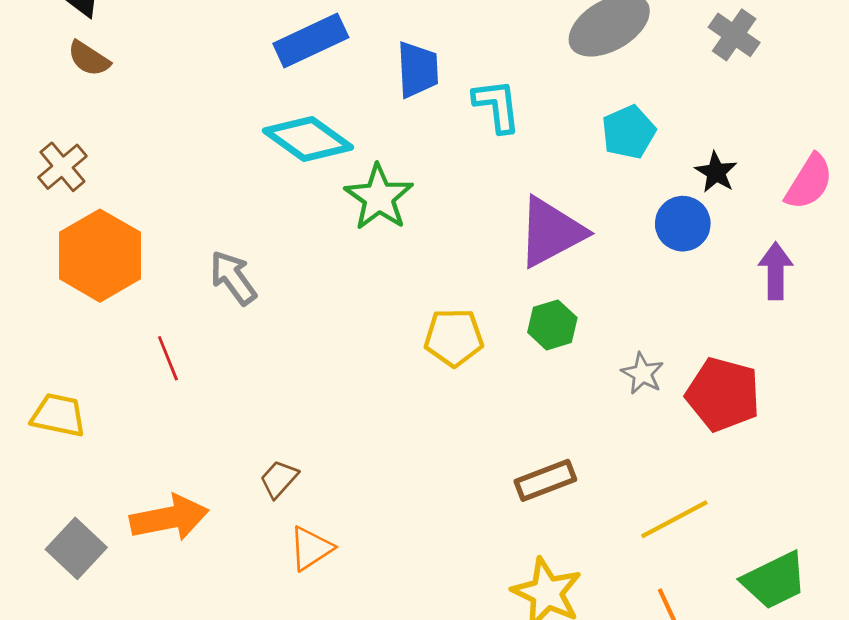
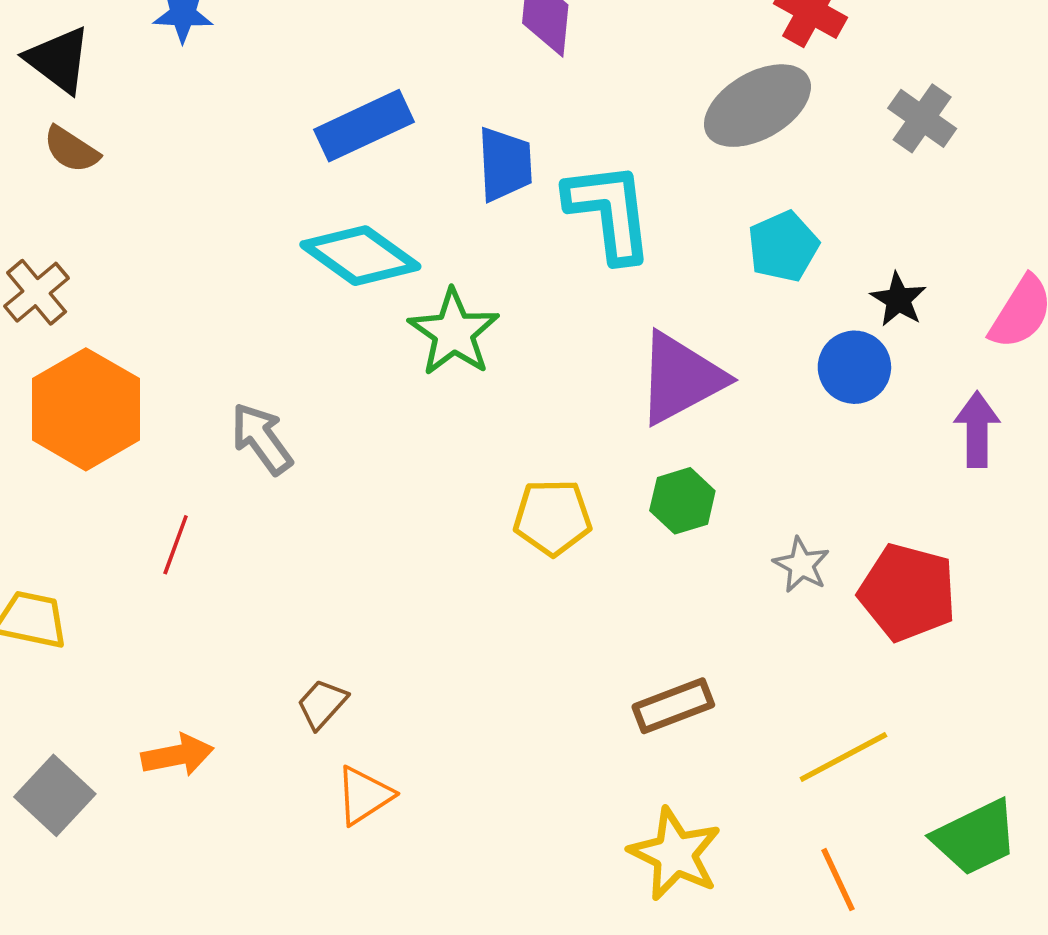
cyan L-shape: (497, 106) -> (609, 212), size x1.4
red line: (168, 358) -> (176, 545), turned 42
orange arrow: (169, 518) -> (177, 755), size x0.7

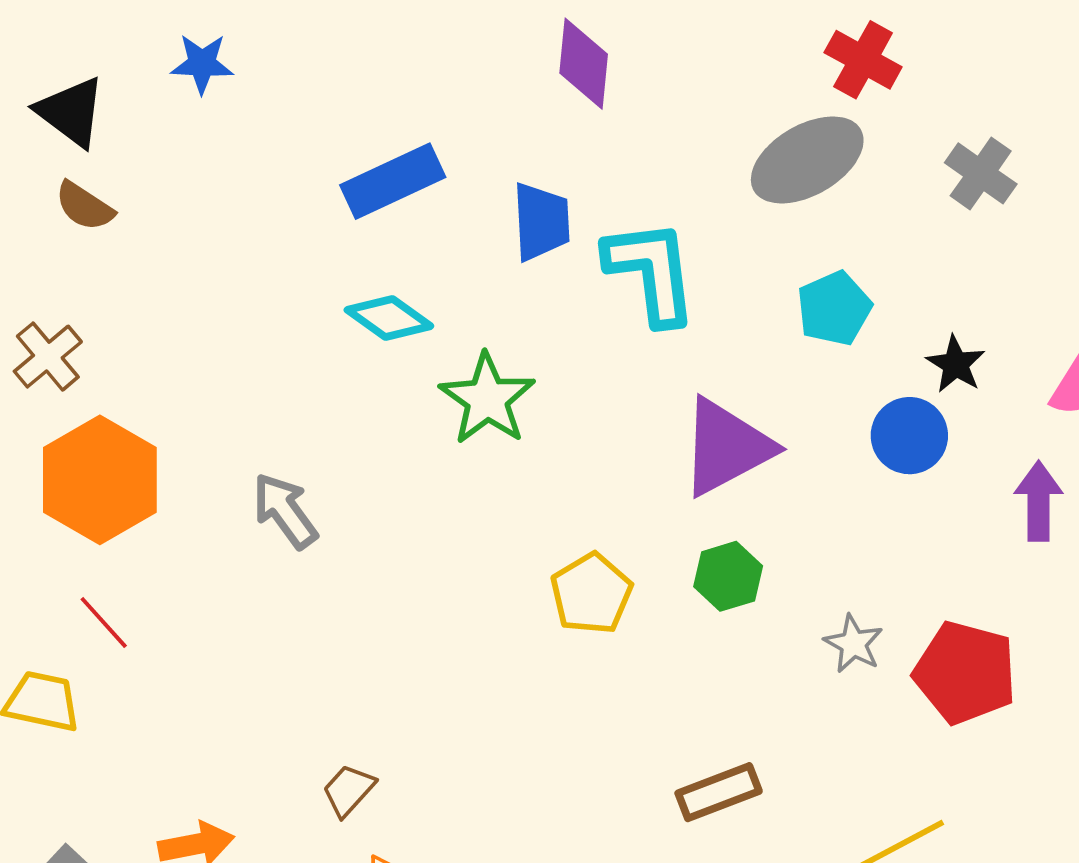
cyan diamond: (360, 256) -> (389, 318), size x0.7
yellow pentagon: (553, 517) -> (591, 594), turned -30
red line: (176, 545) -> (104, 623), moved, turned -62

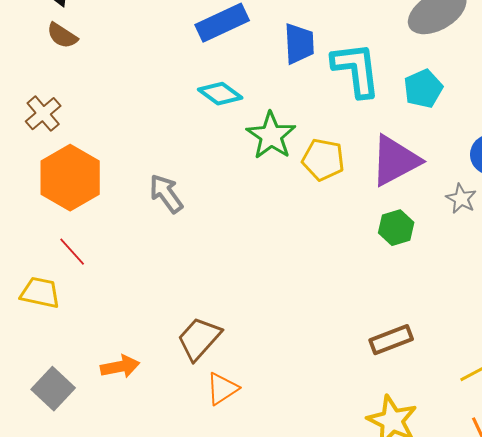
cyan pentagon: (834, 308) -> (423, 89), moved
yellow pentagon: (591, 594) -> (323, 160), moved, turned -30
gray star: (853, 644) -> (461, 199), moved
brown trapezoid: (348, 790) -> (199, 339), size x1.6

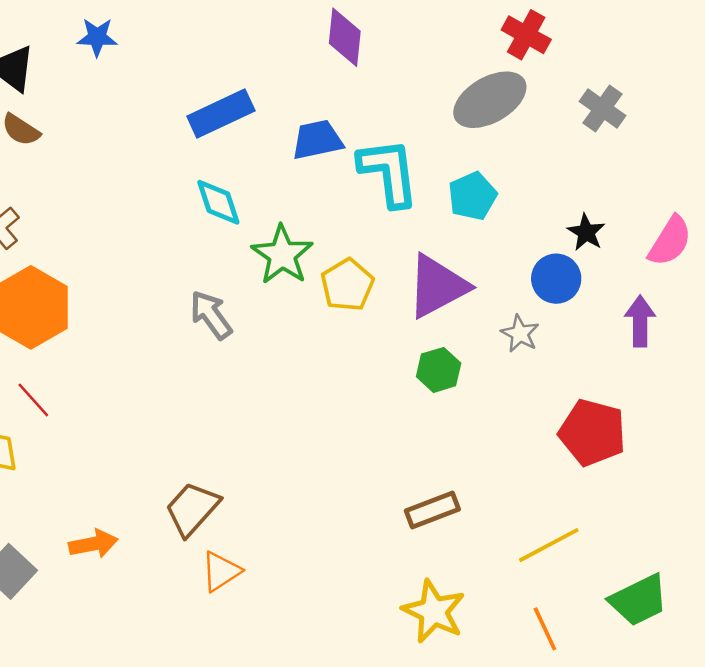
blue trapezoid: (299, 44) -> (317, 140), turned -99
cyan diamond: (220, 94) -> (218, 202), turned 36
yellow pentagon: (323, 160) -> (347, 285), turned 30
gray arrow: (166, 194) -> (211, 315), moved

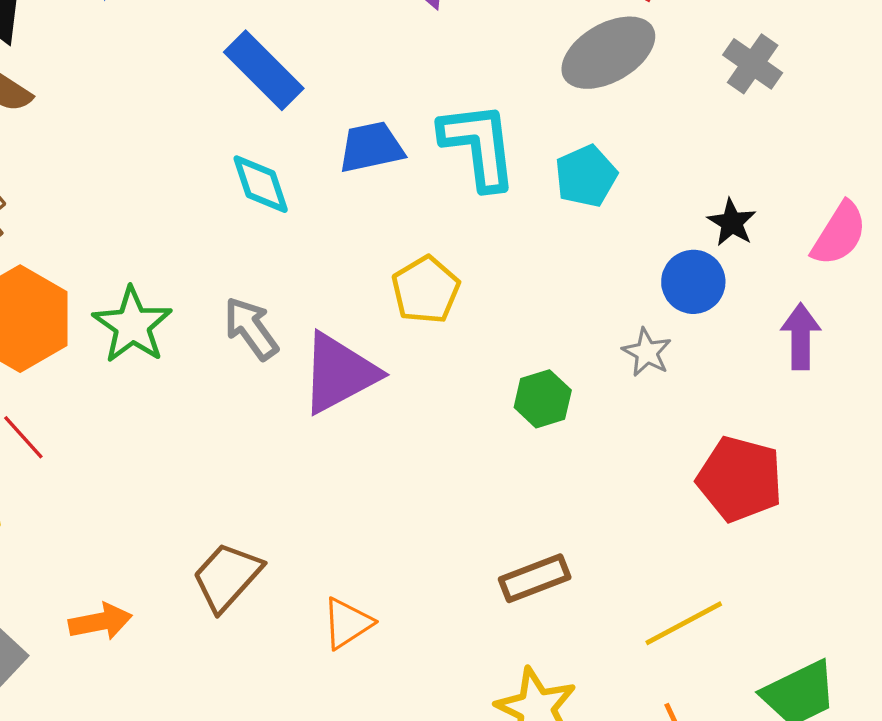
blue rectangle: (221, 114) -> (264, 70), turned 70
blue trapezoid: (317, 140) -> (371, 147), moved
green star: (282, 255) -> (132, 325), moved
purple triangle: (437, 286) -> (339, 373), moved
orange triangle: (221, 571) -> (347, 623), moved

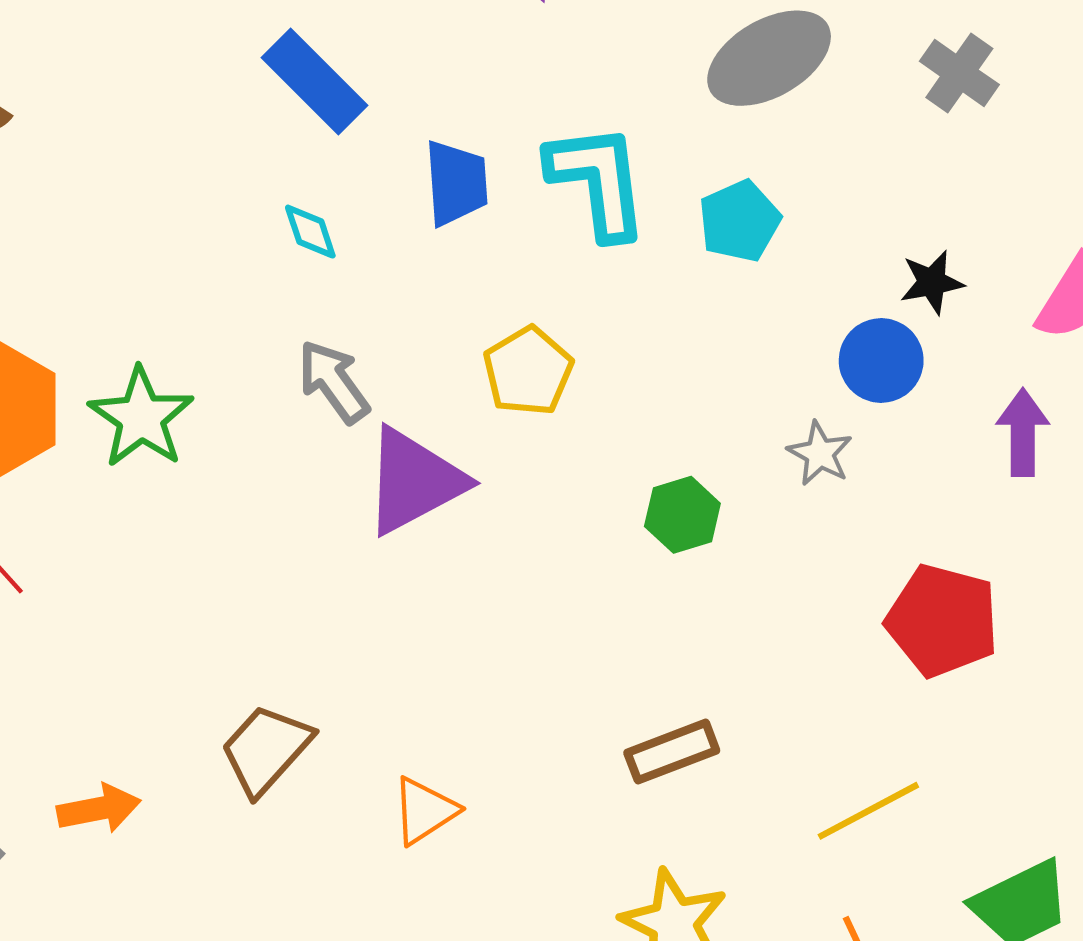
blue trapezoid: (371, 147) -> (456, 183), turned 98
cyan diamond: (261, 184) -> (310, 232), size x0.7
black star: (732, 223) -> (932, 282), turned 30
gray arrow: (251, 328) -> (334, 382), moved

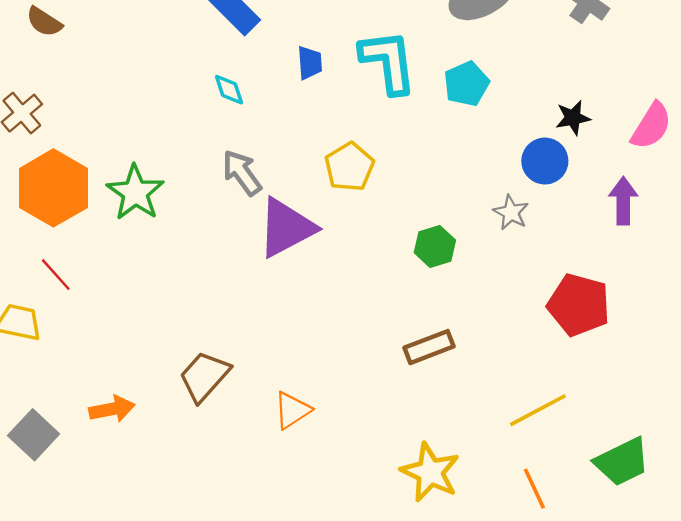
blue trapezoid: (456, 183) -> (310, 63), size x0.7
brown rectangle: (672, 752) -> (429, 347), moved

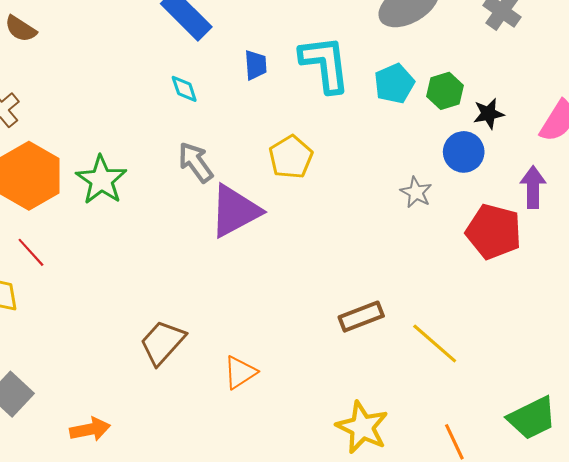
gray star: (511, 212) -> (416, 192), moved
green hexagon: (435, 246) -> (445, 91), moved
red pentagon: (579, 305) -> (494, 232), moved
orange arrow: (112, 409) -> (90, 429), moved
yellow line: (538, 410) -> (435, 343), moved, turned 69

